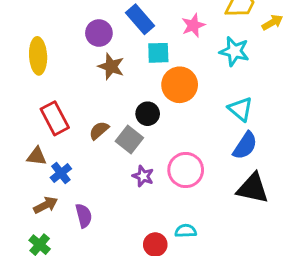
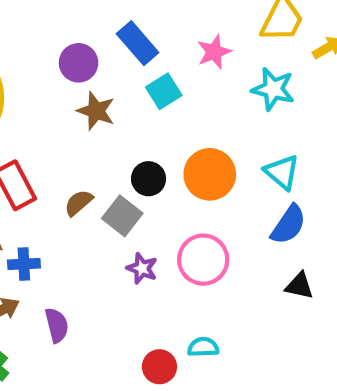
cyan square: (158, 53) -> (164, 91), turned -30
orange circle: (180, 85) -> (210, 174), moved
blue cross: (61, 173) -> (24, 264), turned 35
black triangle: (253, 188) -> (299, 286), size x0.6

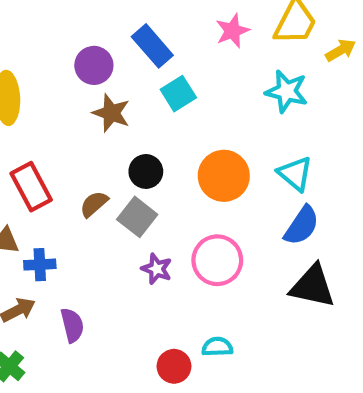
pink star: (214, 52) -> (232, 31), moved
black circle: (149, 179) -> (146, 171), moved
black triangle: (299, 286) -> (313, 286), size x1.6

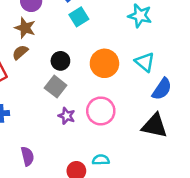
brown star: (111, 113) -> (25, 28), moved
brown semicircle: (94, 204) -> (20, 52), moved
blue semicircle: (302, 226) -> (162, 89), moved
purple semicircle: (72, 325) -> (27, 156), moved

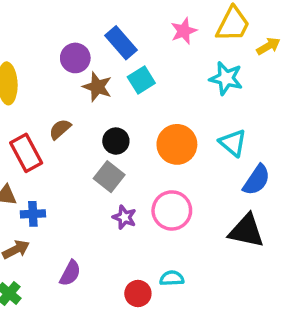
brown star: (25, 28) -> (97, 87), moved
purple semicircle: (27, 156) -> (70, 273), turned 42

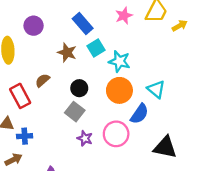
purple circle: (75, 58) -> (34, 26), moved
cyan star: (226, 78) -> (119, 61), moved
blue semicircle: (257, 180) -> (140, 114), moved

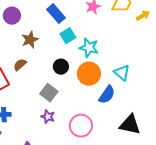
brown star: (67, 52) -> (30, 40), moved, turned 30
black circle: (79, 88) -> (61, 67), moved
pink circle: (116, 134) -> (81, 126), moved
purple star: (85, 138) -> (48, 117), moved

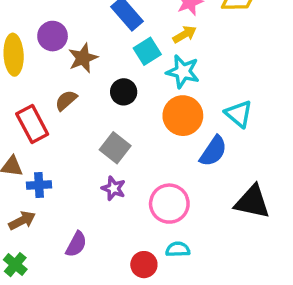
purple circle: (12, 16) -> (53, 36), moved
yellow arrow: (143, 16) -> (185, 34), moved
black circle: (61, 67) -> (124, 92), moved

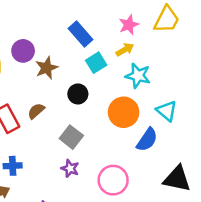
cyan star: (183, 72) -> (138, 76), moved
brown semicircle: (66, 100) -> (36, 111), moved

